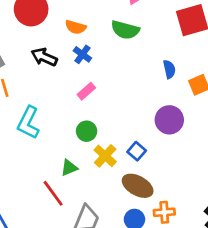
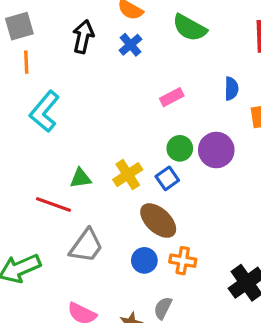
black arrow: (44, 57) -> (83, 37), turned 65
pink rectangle: (86, 91) -> (172, 97), moved
green circle: (87, 131) -> (180, 148), moved
red line: (53, 193) -> (53, 205), turned -48

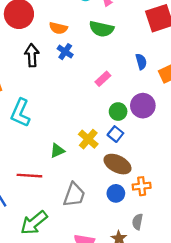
red line: (53, 205) -> (29, 176), moved

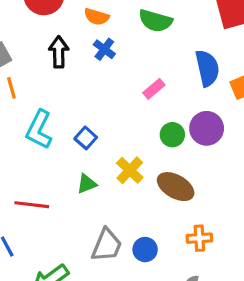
blue semicircle: (141, 62) -> (207, 68), size x1.6
blue square: (115, 134) -> (86, 138), moved
brown ellipse: (117, 164) -> (176, 187), moved
red line: (29, 176) -> (32, 205), moved
blue circle: (116, 193) -> (145, 250), moved

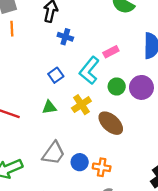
blue cross: (104, 49) -> (65, 37), moved, turned -32
cyan L-shape: (39, 130) -> (89, 70), moved
orange cross: (199, 238) -> (102, 167), moved

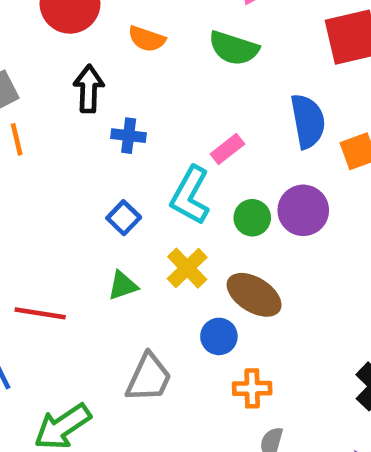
blue circle: (80, 162) -> (219, 336), moved

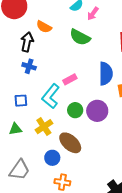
black arrow: (89, 89) -> (27, 42), moved
blue square: (124, 218) -> (21, 101), turned 32

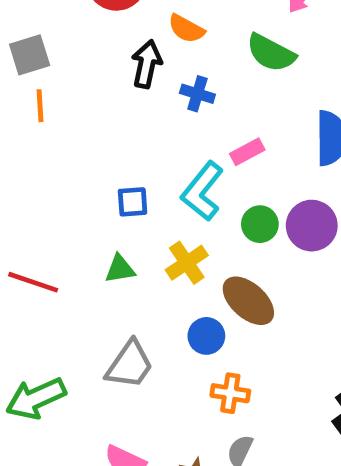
blue cross: (29, 66) -> (197, 94), moved

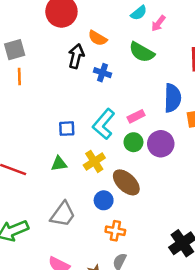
pink rectangle: (247, 152) -> (136, 116), moved

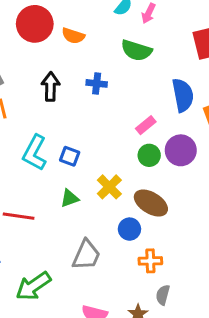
orange semicircle: (98, 38) -> (73, 36), moved
black arrow: (76, 56) -> (50, 87), moved
cyan L-shape: (104, 124) -> (35, 153), moved
blue square: (67, 129) -> (70, 156), turned 35

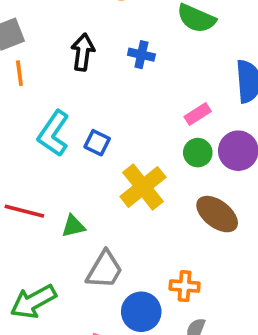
yellow cross: (109, 187) -> (143, 187), size x1.4
green triangle: (69, 198) -> (73, 226), moved
brown ellipse: (151, 203) -> (217, 214), moved
blue circle: (129, 229) -> (141, 312), moved, size x1.4

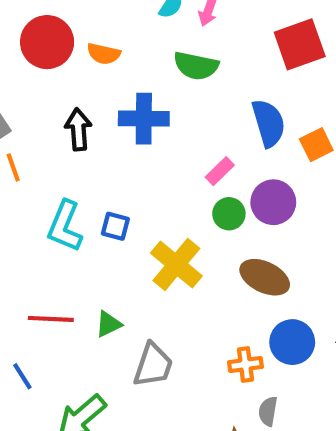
blue cross: (141, 55) -> (144, 119), size x1.6
blue circle: (141, 312) -> (292, 342), moved

